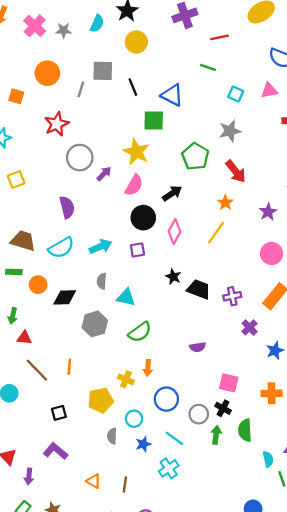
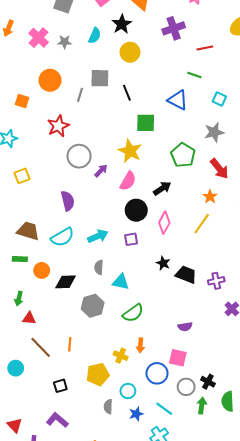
blue triangle: (172, 95) -> (178, 100), moved
pink square: (229, 383) -> (178, 358), moved

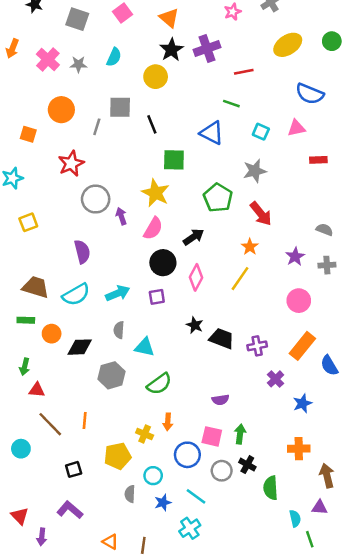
black star: (122, 24) -> (171, 50), moved
purple arrow: (101, 171) -> (121, 216), turned -64
green arrow: (202, 406) -> (240, 434), moved

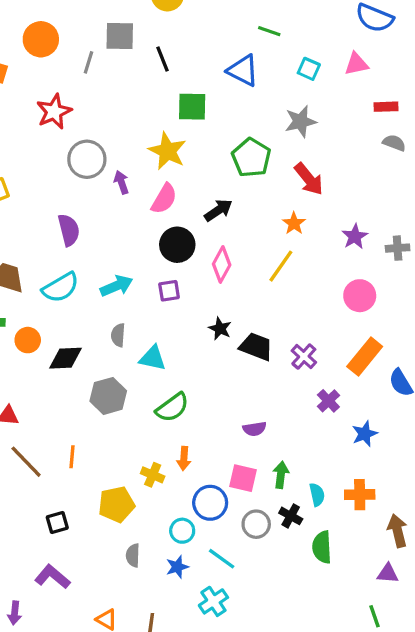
gray semicircle: (324, 230) -> (394, 143), moved
purple cross: (257, 346) -> (304, 356), turned -36
cyan circle: (153, 476) -> (182, 531), moved
cyan semicircle: (295, 518) -> (317, 495), moved

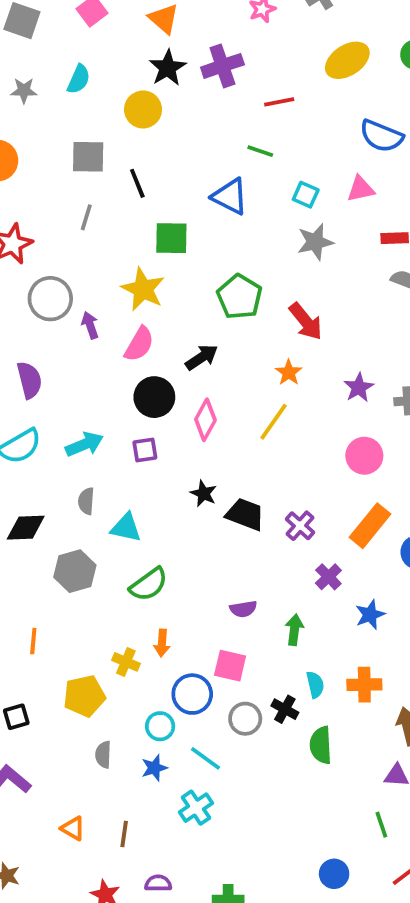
gray line: (89, 62) -> (86, 217), moved
gray star: (301, 121) -> (315, 242), moved
green arrow: (281, 475) -> (294, 630), moved

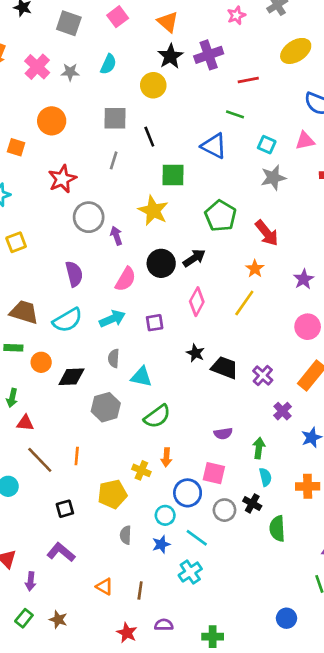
pink semicircle: (139, 344) -> (126, 279), moved
black circle: (154, 397) -> (161, 263), moved
cyan semicircle: (315, 685) -> (265, 477), moved

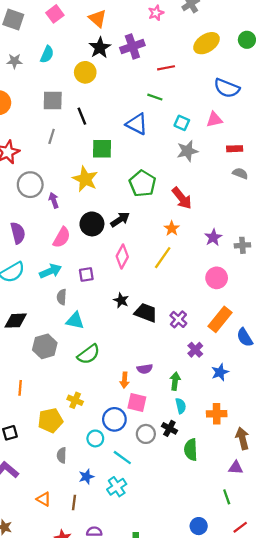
gray semicircle: (114, 358) -> (62, 297), moved
orange arrow: (166, 457) -> (125, 380), moved
blue star: (161, 544) -> (86, 477), moved

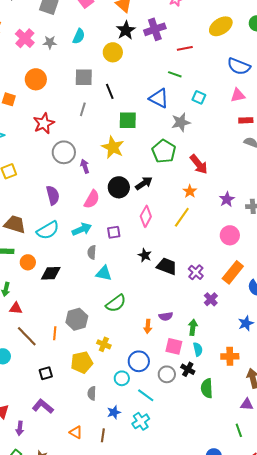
pink triangle: (214, 120) -> (238, 95), moved
gray star: (187, 151) -> (181, 122), moved
gray hexagon: (45, 346) -> (77, 319), moved
blue star: (220, 372) -> (246, 323), moved
pink square: (137, 403) -> (174, 346), moved

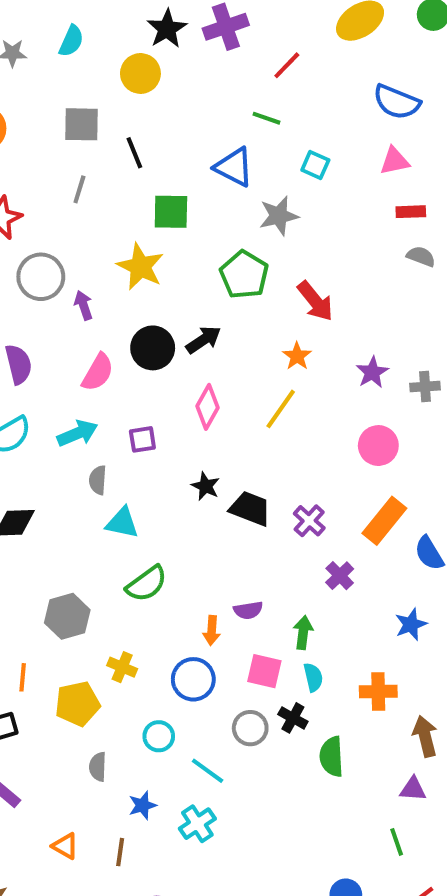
red line: (185, 48) -> (287, 65), turned -35
orange line: (55, 333) -> (23, 677), moved
blue circle: (139, 361) -> (193, 679), moved

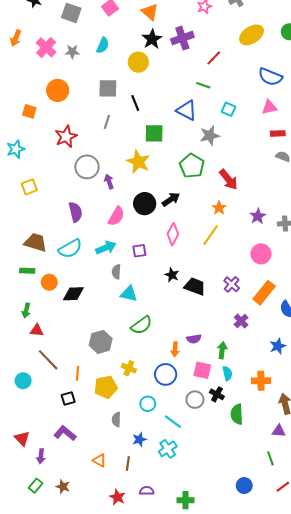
purple cross: (309, 521) -> (232, 284), moved

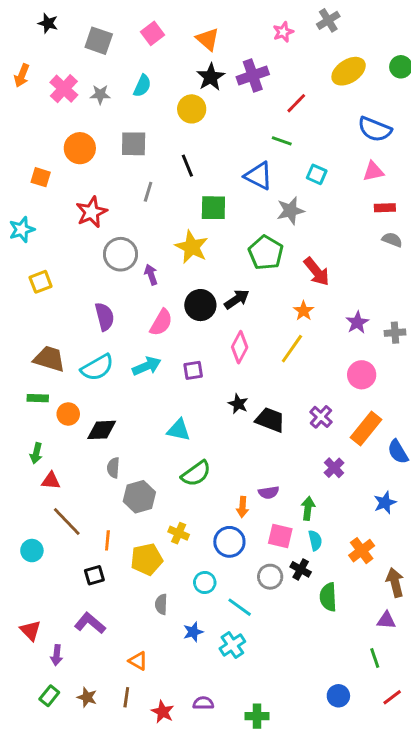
gray square: (108, 88) -> (134, 144), moved
gray semicircle: (116, 272) -> (113, 468), moved
orange cross: (261, 381) -> (362, 551), turned -36
brown line: (128, 464) -> (126, 697), moved

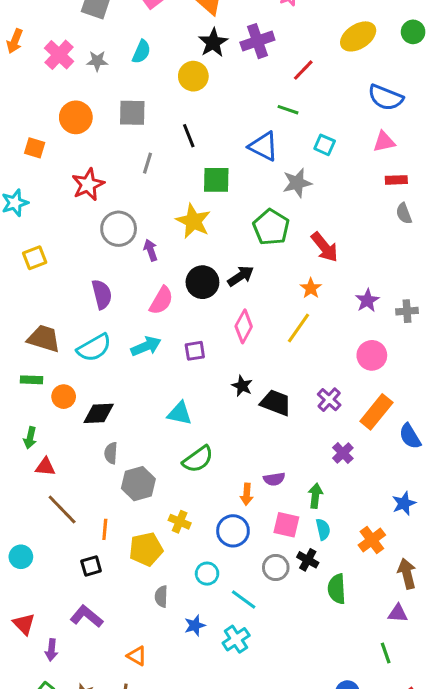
gray semicircle: (392, 240) -> (404, 213), turned -132
blue star: (385, 503) -> (404, 503), moved
cyan circle: (32, 551) -> (21, 557), moved

